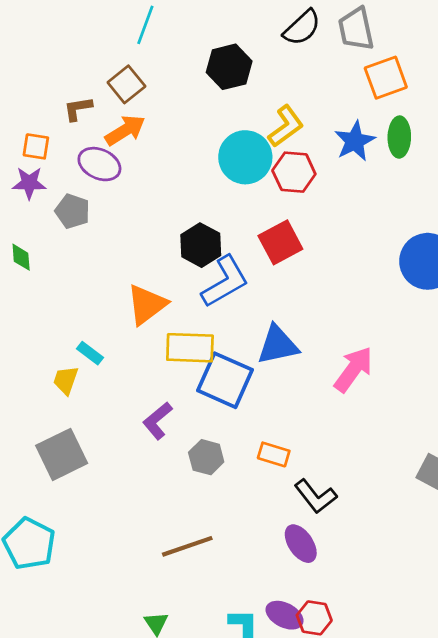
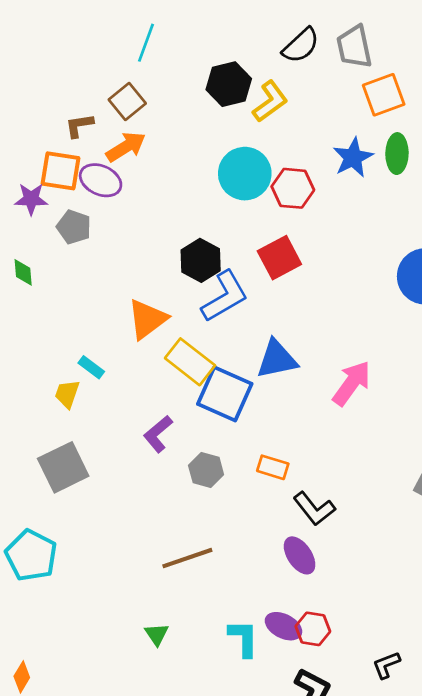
yellow L-shape: (286, 126) -> (270, 101), moved
orange square: (36, 146) -> (61, 171), moved, size x1.5
yellow rectangle: (190, 348) -> (190, 362), turned 36

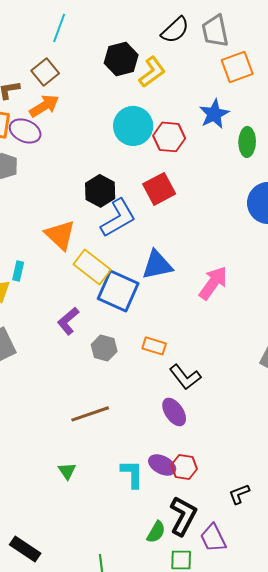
green ellipse: (397, 154) -> (247, 142), moved
orange triangle: (147, 319) -> (60, 235), turned -40
cyan rectangle: (91, 367) -> (18, 271), turned 66

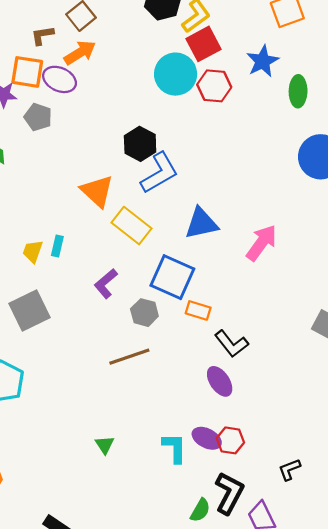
red square: (159, 189) -> (203, 44), moved
cyan rectangle: (18, 271) -> (57, 246), moved
blue square: (118, 291) -> (172, 277), moved
brown line: (90, 414) -> (129, 357), moved

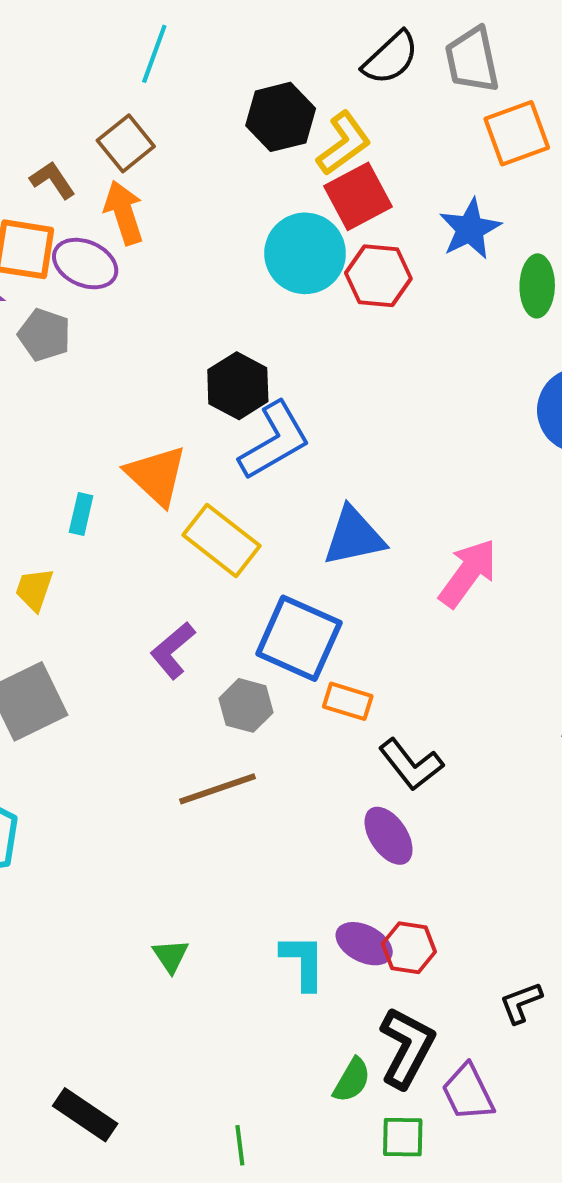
brown L-shape: (42, 35) -> (53, 180), turned 65
orange arrow: (80, 53) -> (124, 213), turned -76
cyan rectangle: (57, 246) -> (81, 514), moved

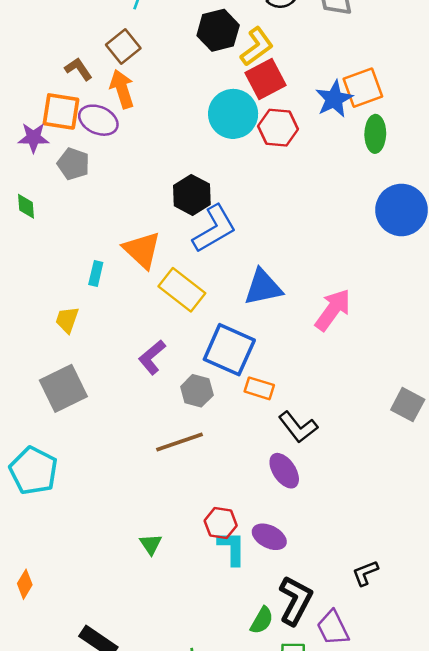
orange square: (517, 133) -> (363, 88), moved
red hexagon: (409, 948) -> (221, 523), moved

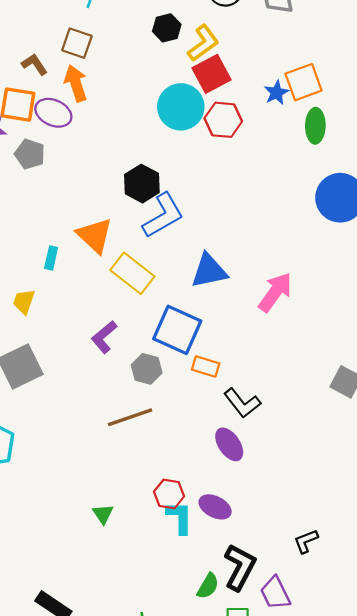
black hexagon: (218, 30) -> (167, 28), size x0.7
brown square: (123, 47) -> (77, 43), turned -32
blue star: (334, 99) -> (276, 93), size x0.7

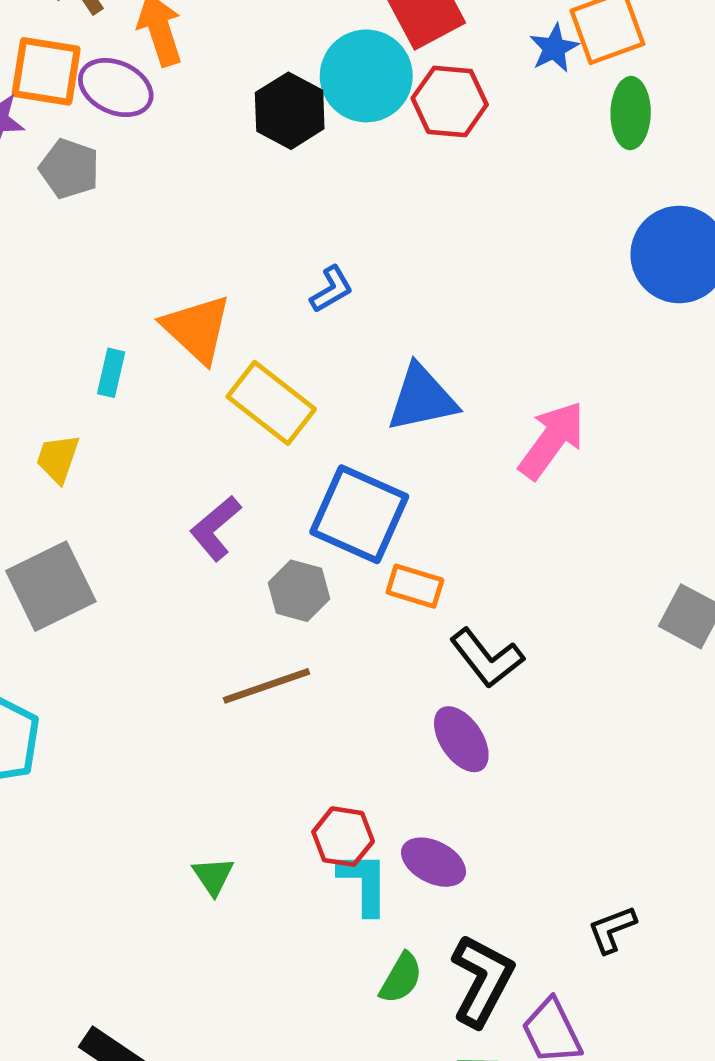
black hexagon: (142, 184) -> (290, 111), moved
blue L-shape: (163, 215) -> (331, 289), size x0.5
green semicircle: (208, 586) -> (401, 978), moved

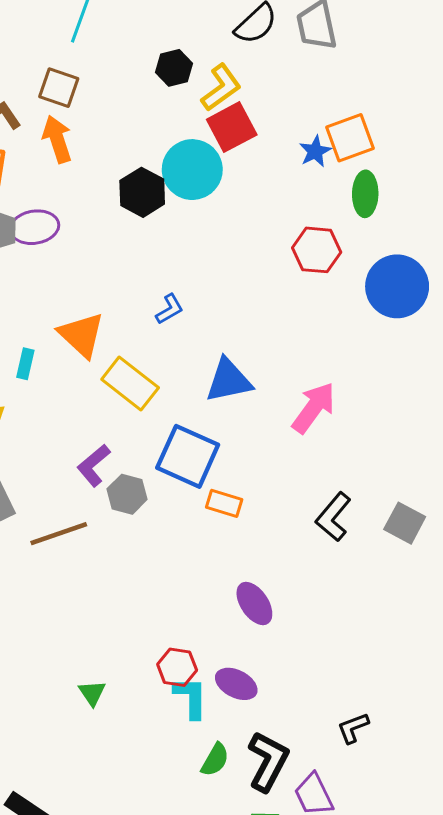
purple ellipse: (116, 88) -> (34, 227), moved, turned -33
red hexagon: (450, 101) -> (317, 250), moved
gray hexagon: (299, 591) -> (127, 494), moved
black L-shape: (487, 658) -> (333, 517), moved, turned 78
brown line: (266, 686) -> (59, 534), moved

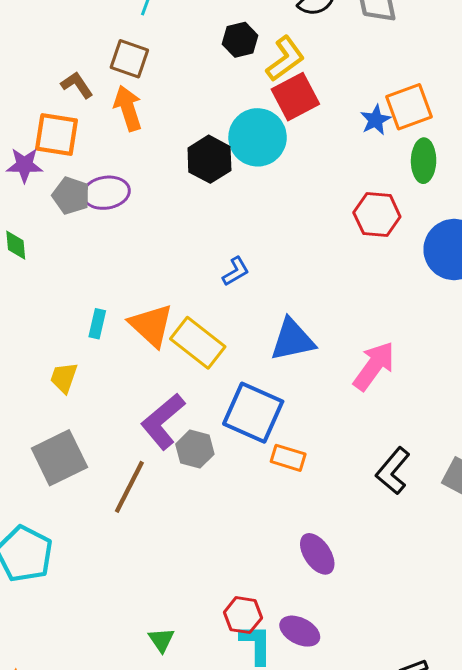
orange triangle: (81, 335) -> (151, 325), moved
purple L-shape: (94, 465) -> (163, 421), size x1.4
brown line: (59, 534) -> (129, 487), turned -44

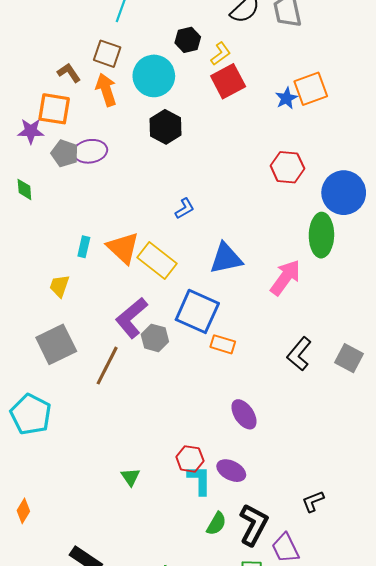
yellow L-shape: (285, 59) -> (221, 54), size x0.7
cyan circle: (258, 137) -> (154, 76), moved
green ellipse: (424, 161) -> (321, 235), moved, size x1.4

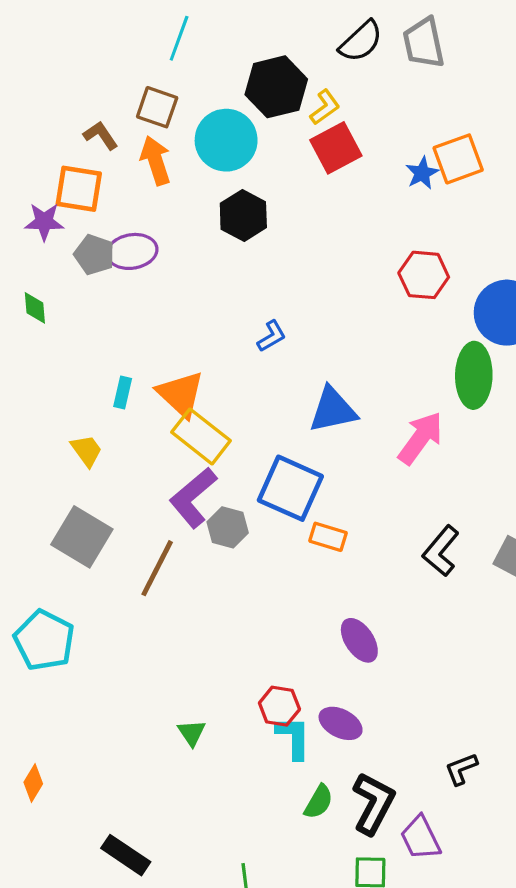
black hexagon: (188, 40) -> (276, 87), size x1.6
yellow rectangle: (157, 261) -> (201, 436), moved
yellow trapezoid: (59, 286) -> (87, 451), turned 125
gray square: (56, 344) -> (82, 537), turned -33

